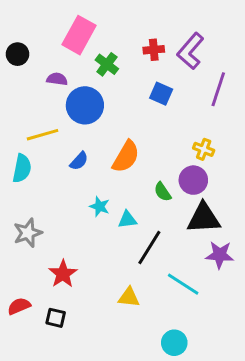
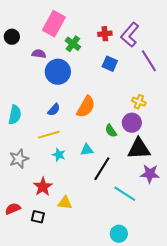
purple line: (218, 89) -> (149, 61), turned -50
yellow line: (42, 135) -> (49, 135), moved
cyan star: (100, 206) -> (59, 155), moved
yellow triangle: (129, 297) -> (65, 203), moved

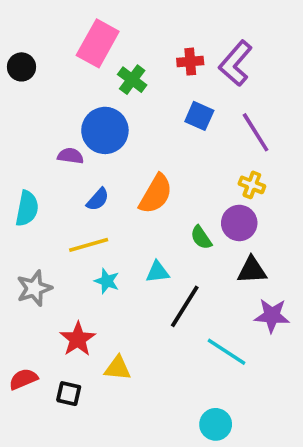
purple semicircle: (39, 54) -> (70, 156), moved
purple line: (149, 61) -> (256, 132), moved
black triangle: (139, 149) -> (252, 270), size x0.7

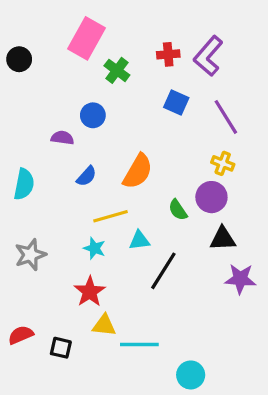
blue circle: (105, 130) -> (93, 115), size x0.6
yellow line: (89, 245) -> (111, 216), moved
red star: (78, 339) -> (90, 292), moved
cyan line: (226, 352) -> (139, 345), moved, turned -33

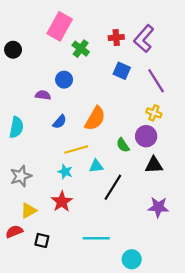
black circle: (19, 59) -> (13, 50), moved
purple star: (240, 279) -> (158, 207), moved
yellow triangle: (104, 325) -> (29, 210), moved, turned -35

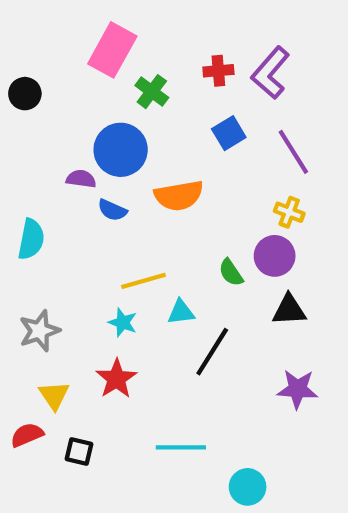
blue square: (122, 71) -> (229, 133), turned 35
blue circle: (64, 80) -> (121, 150), size x1.6
orange semicircle: (95, 118) -> (179, 196), moved, turned 50
blue semicircle: (60, 122) -> (112, 210), moved, turned 72
yellow triangle: (29, 210) -> (54, 395), turned -35

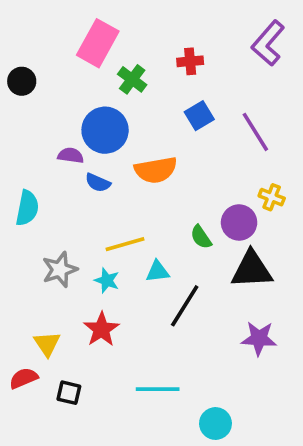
purple L-shape: (270, 73) -> (268, 43), moved
yellow cross: (289, 212) -> (272, 197), moved
black triangle: (289, 310) -> (252, 270), size x1.4
gray star: (39, 331) -> (60, 270), moved

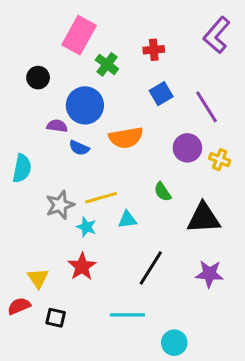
black circle: (22, 81) -> (38, 78), moved
purple circle: (239, 222) -> (187, 148), moved
gray star: (60, 270) -> (60, 205), moved
black line: (185, 306) -> (151, 268), moved

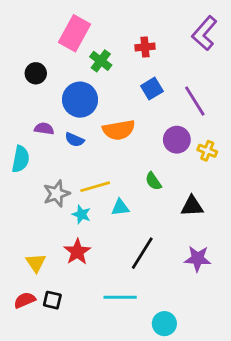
purple semicircle: (57, 126) -> (44, 129), moved
black triangle: (204, 218) -> (192, 206), size x0.7
red semicircle: (19, 306) -> (25, 300), moved

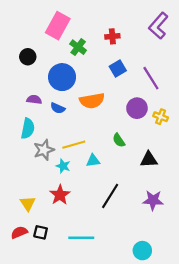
cyan semicircle: (21, 159) -> (28, 128), moved
cyan line: (120, 297) -> (81, 238), moved
cyan circle: (164, 324) -> (142, 251), moved

